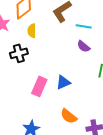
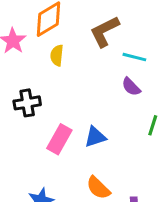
black cross: (19, 53) -> (27, 103), moved

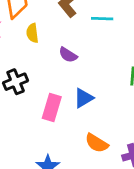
purple semicircle: (131, 87) -> (68, 55), moved

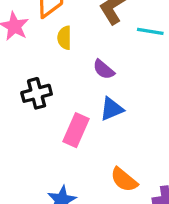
blue triangle: (84, 98) -> (112, 109), moved

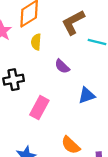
blue triangle: (112, 109) -> (87, 95), moved

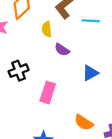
yellow semicircle: (36, 42) -> (47, 29), moved

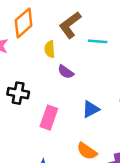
black cross: (19, 71) -> (18, 93), turned 30
blue triangle: (90, 73) -> (91, 109), moved

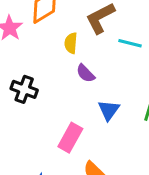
blue triangle: (91, 109) -> (109, 110), moved, turned -36
pink rectangle: (49, 118) -> (70, 138), moved

